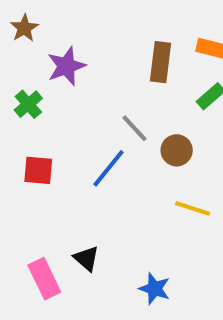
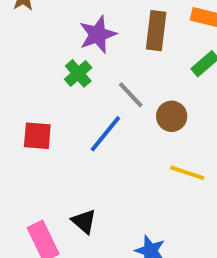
purple star: (66, 66) -> (98, 34), moved
green cross: (28, 104) -> (78, 73), moved

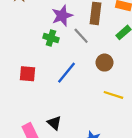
green cross: (78, 73) -> (51, 38), turned -32
gray line: (131, 95) -> (81, 36), moved

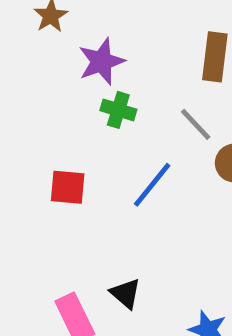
purple star: (62, 16) -> (101, 62), moved
gray line: (81, 36) -> (196, 124), moved

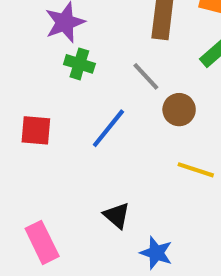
black triangle: (126, 293) -> (117, 215), moved

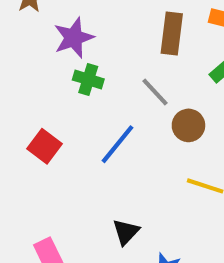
red square: (36, 130) -> (44, 146), turned 32
black triangle: (117, 215) -> (126, 232), turned 32

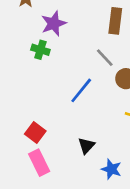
green cross: (88, 79) -> (40, 50), moved
red square: (44, 146) -> (35, 132), moved

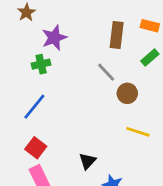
green cross: (40, 50) -> (41, 64), turned -30
blue line: (81, 90) -> (34, 107), moved

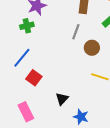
gray line: (106, 72) -> (76, 32), turned 63
red square: (36, 148) -> (34, 78), moved

